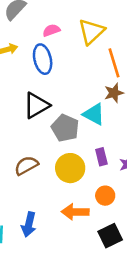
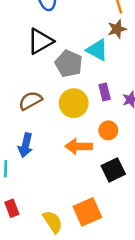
blue arrow: (29, 224) -> (25, 145), moved

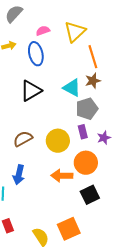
cyan triangle: (97, 50) -> (72, 88), moved
gray pentagon: (69, 64) -> (87, 109), moved, turned 30
orange circle: (108, 130) -> (86, 163), size x1.5

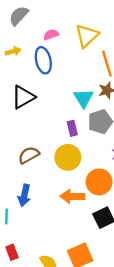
cyan triangle: (72, 88) -> (83, 98), turned 30
black triangle: (31, 91) -> (23, 97), moved
purple rectangle: (83, 132) -> (72, 128), moved

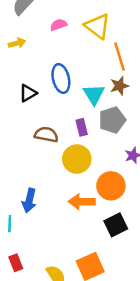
yellow triangle: (87, 36) -> (98, 26), turned -40
blue ellipse: (43, 60) -> (61, 78), moved
black triangle: (23, 97) -> (28, 93), size x0.7
brown semicircle: (29, 155) -> (46, 135), moved, turned 40

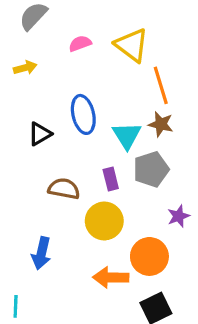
brown star: (119, 86) -> (161, 124), turned 30
blue arrow: (29, 200) -> (41, 253), moved

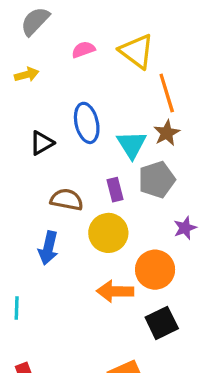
brown star: (161, 124) -> (167, 133), turned 30
blue arrow: (41, 253) -> (48, 248), moved
cyan line: (16, 306) -> (17, 308), moved

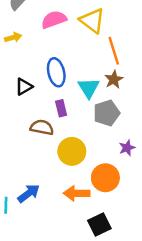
pink semicircle: (83, 50) -> (54, 20), size x1.5
purple rectangle: (115, 190) -> (61, 108), moved
blue arrow: (48, 248) -> (29, 193), moved, turned -140
black square: (162, 323) -> (99, 224), moved

